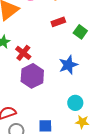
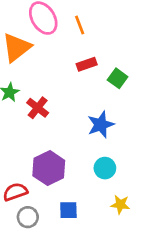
purple hexagon: (32, 76) -> (49, 168), moved
cyan circle: (75, 103) -> (105, 168), moved

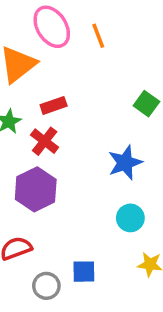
red rectangle: (87, 64) -> (54, 105), moved
purple hexagon: (49, 168) -> (36, 189), moved
gray circle: (28, 217) -> (46, 286), moved

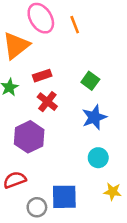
green square: (146, 104) -> (90, 81), moved
red cross: (45, 141) -> (47, 102), moved
blue square: (84, 272) -> (64, 197), size x1.5

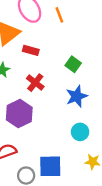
red rectangle: (42, 76) -> (31, 50), moved, turned 35

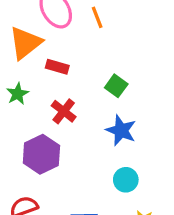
blue star: (77, 96) -> (121, 130), turned -30

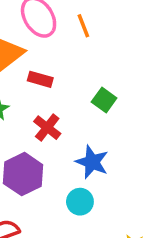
blue star: (121, 130) -> (92, 162), moved
cyan circle: (126, 180) -> (80, 202), moved

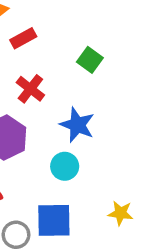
red rectangle: (40, 79) -> (23, 38), turned -45

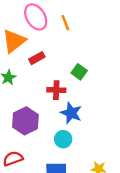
red cross: (30, 89) -> (56, 90), moved, turned -36

